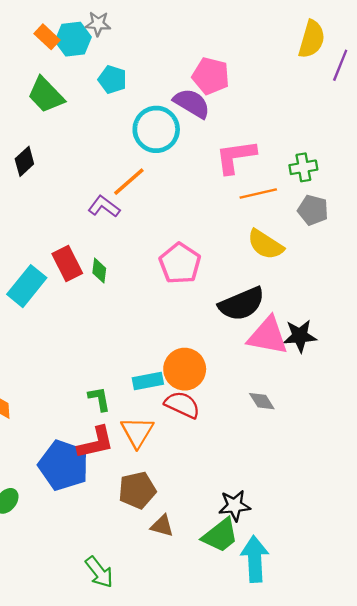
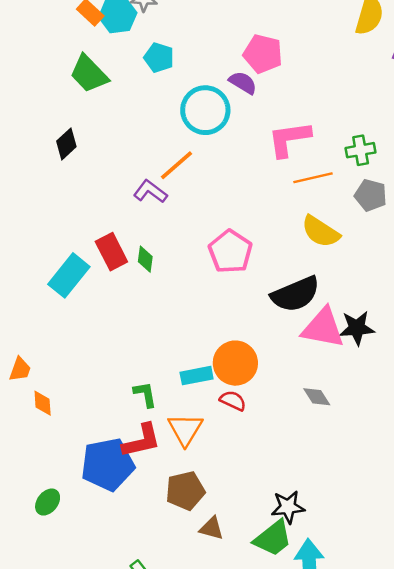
purple semicircle: (192, 103) -> (243, 83), size x0.7
red semicircle: (182, 405) -> (233, 401), size x0.7
blue pentagon: (64, 465) -> (108, 464), turned -30

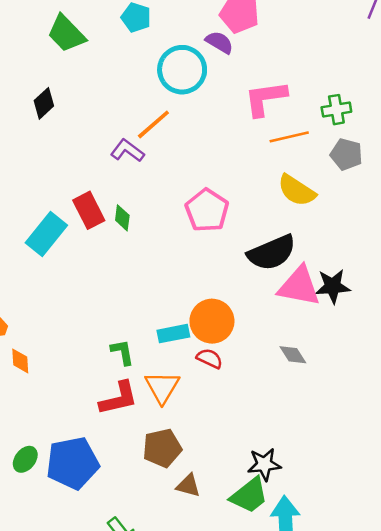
blue pentagon: (108, 464) -> (73, 463), moved

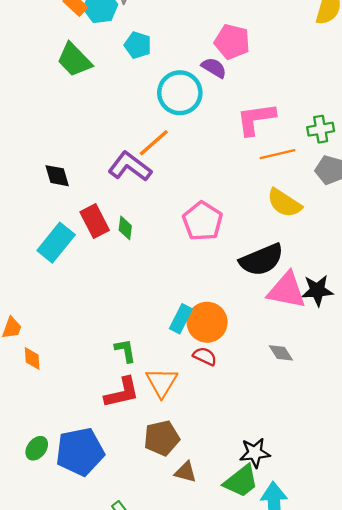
black diamond: (44, 103) -> (57, 176), moved, turned -64
purple L-shape: (127, 151) -> (130, 167), size x1.4
cyan rectangle: (173, 334) -> (181, 319), moved, turned -52

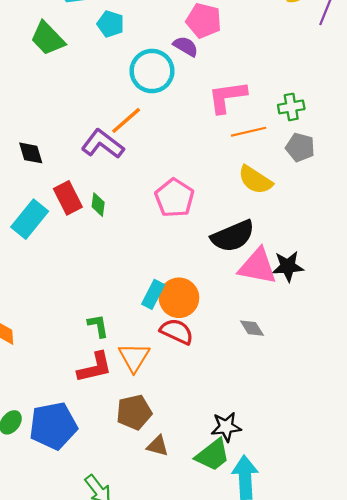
red semicircle: (205, 356) -> (177, 331), size x1.4

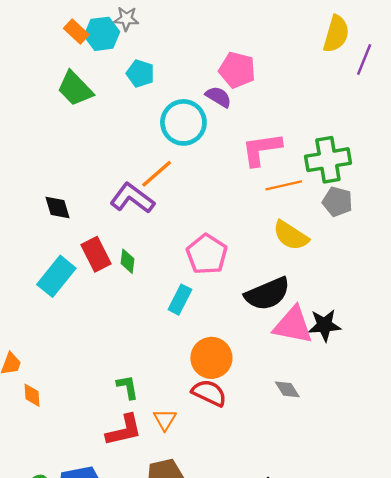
green cross: (291, 107) -> (328, 160), size x1.6
cyan rectangle: (153, 294) -> (180, 300), moved
orange triangle: (134, 357) -> (165, 420), size x0.7

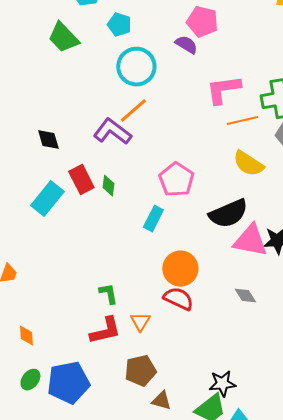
cyan circle: (183, 122) -> (136, 67), moved
orange diamond: (32, 395) -> (26, 336), moved

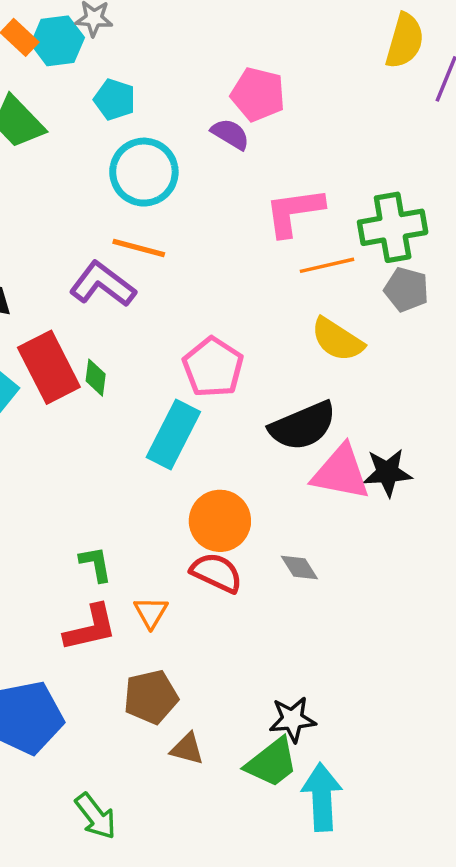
orange line: (133, 111) -> (139, 248), turned 56
red rectangle: (81, 180) -> (49, 367), size x1.4
cyan rectangle: (153, 219) -> (173, 435), size x1.5
gray diamond: (245, 296) -> (299, 567), moved

